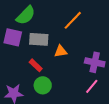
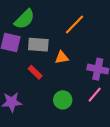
green circle: (43, 85) -> (63, 100), moved

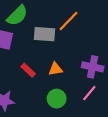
gray rectangle: (38, 45) -> (45, 34), moved
orange triangle: (62, 57) -> (55, 69), moved

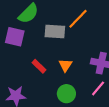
orange triangle: (55, 69) -> (65, 65), turned -48

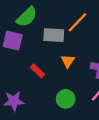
orange triangle: (65, 65) -> (68, 61), moved

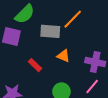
orange triangle: (68, 61) -> (64, 56), turned -40

